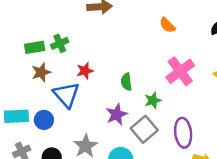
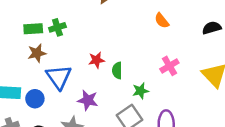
red star: (85, 71) -> (96, 60), moved
pink cross: (180, 71) -> (169, 66), size x0.7
purple star: (117, 114) -> (88, 100), moved, turned 30

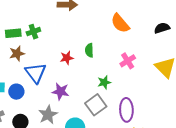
orange semicircle: (162, 21) -> (120, 23), size x1.5
green semicircle: (117, 71) -> (89, 50), moved

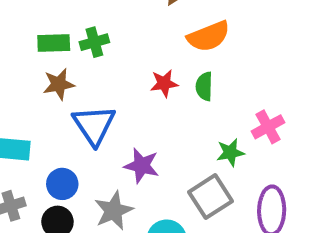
orange semicircle: (120, 23) -> (209, 36), moved, turned -75
red star: (67, 58) -> (164, 83), moved
pink cross: (128, 61) -> (268, 127), moved
blue circle: (16, 92) -> (62, 184), moved

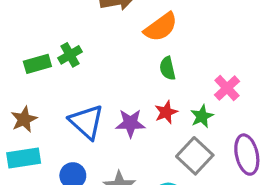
red star: (164, 83) -> (166, 112), moved
brown star: (59, 84) -> (24, 119), moved
purple star: (142, 166) -> (130, 123), moved

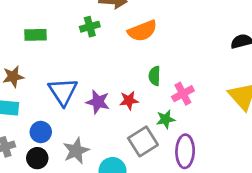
green cross: (70, 55) -> (90, 27), moved
green semicircle: (167, 68) -> (155, 76), moved
green star: (202, 116) -> (166, 119), moved

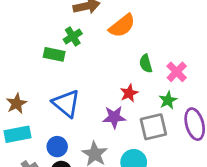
green rectangle: (36, 35) -> (54, 54), moved, turned 30
purple star: (98, 102) -> (114, 117), moved
gray square: (143, 141) -> (153, 127), turned 36

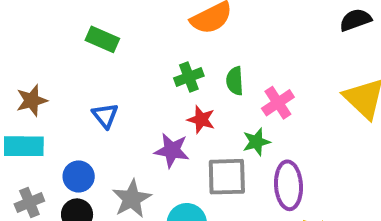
green cross: (73, 36) -> (189, 77), moved
red star: (129, 93) -> (201, 120), turned 30
blue triangle: (66, 103) -> (105, 116), size x0.6

